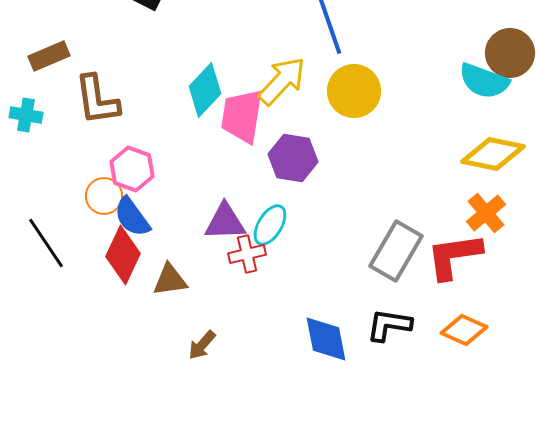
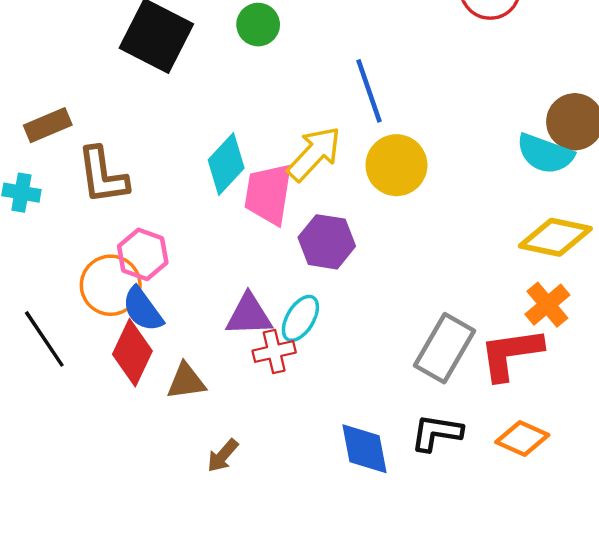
orange circle: (104, 196) -> (111, 285), size x1.4

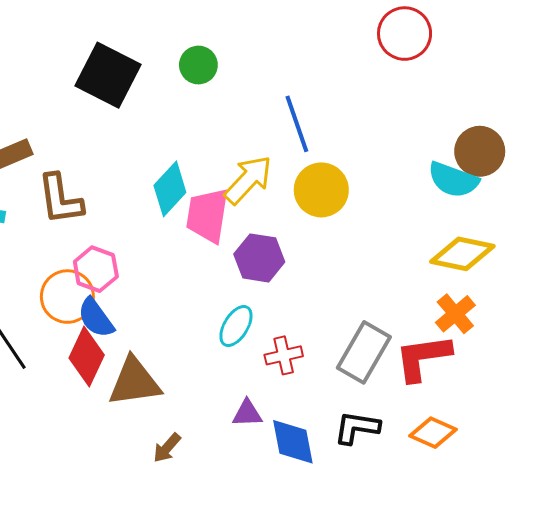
purple triangle: (249, 315) -> (247, 413), moved, size x0.7
red cross: (274, 352) -> (284, 355), moved
brown triangle: (186, 381) -> (134, 382), size x1.5

